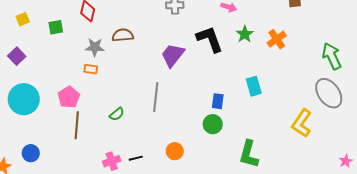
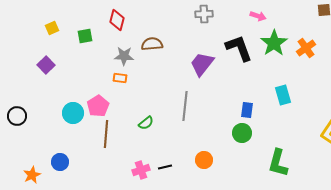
green star: (245, 34) -> (274, 43), size x1.5
cyan circle: (24, 99) -> (73, 113), moved, size x0.7

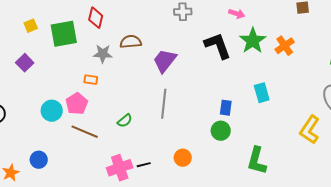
green square: (85, 36) -> (64, 34), size x1.8
purple trapezoid: (202, 64) -> (165, 61), moved
orange rectangle: (120, 78) -> (91, 80), moved
brown line: (106, 134) -> (85, 132), turned -72
pink cross: (141, 170) -> (120, 168), size x1.4

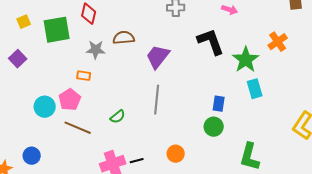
green star: (253, 41) -> (246, 60), moved

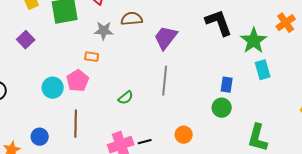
brown line: (78, 128) -> (76, 124), moved, turned 68

